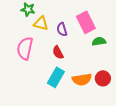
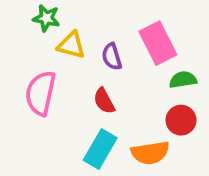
red circle: (103, 78) -> (181, 120), moved

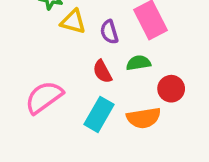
green semicircle: (183, 80) -> (138, 63), moved
pink semicircle: (41, 93) -> (44, 97), moved, turned 42

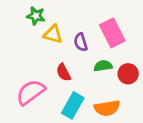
red semicircle: (102, 72) -> (64, 72), moved
red circle: (171, 89) -> (128, 74), moved

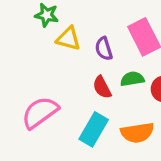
red semicircle: (64, 72) -> (102, 87), moved

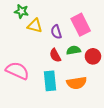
pink semicircle: (40, 112) -> (17, 71), turned 60
cyan rectangle: (94, 129) -> (50, 81), turned -36

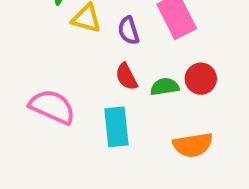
green semicircle: (74, 50) -> (165, 87), moved
orange semicircle: (77, 83) -> (193, 145), moved

